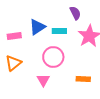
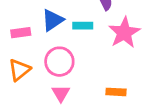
pink circle: (53, 57) -> (59, 62), moved

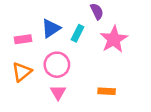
cyan rectangle: (83, 26) -> (77, 33), turned -63

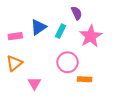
pink circle: (57, 65) -> (68, 62), moved
pink triangle: (58, 93) -> (34, 83), moved

